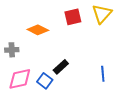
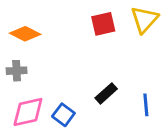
orange diamond: (38, 30) -> (25, 34), moved
black rectangle: (61, 67) -> (106, 93), moved

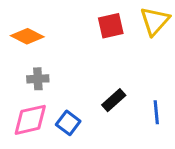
gray cross: (17, 71) -> (38, 79), moved

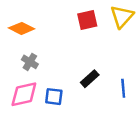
gray cross: (38, 79) -> (30, 62), turned 35
blue square: (68, 123) -> (54, 97), turned -30

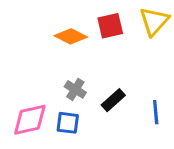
orange diamond: (22, 28) -> (71, 36), moved
gray cross: (30, 62) -> (75, 89), moved

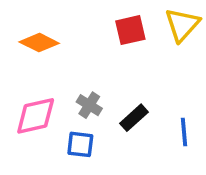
orange diamond: (71, 36) -> (39, 43), moved
pink diamond: (30, 120) -> (36, 116), moved

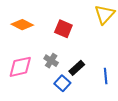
red square: (130, 30) -> (63, 29), moved, turned 36
blue square: (80, 144) -> (62, 83), moved, turned 35

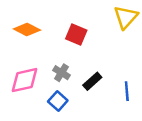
blue square: (62, 83) -> (58, 101), moved

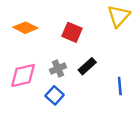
gray cross: (62, 73) -> (58, 68), turned 35
black rectangle: (92, 81) -> (87, 66), moved

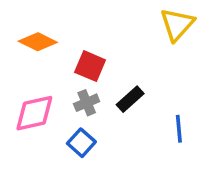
red square: (72, 32) -> (90, 66), moved

